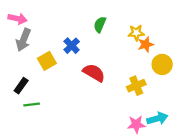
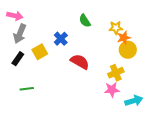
green semicircle: (100, 24) -> (85, 21), turned -56
yellow circle: (162, 64) -> (128, 50), moved
black rectangle: (21, 86) -> (18, 59), moved
pink star: (136, 124) -> (112, 90), moved

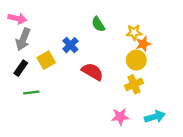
yellow circle: (128, 50) -> (136, 60), moved
green line: (27, 89) -> (31, 92), moved
pink star: (112, 90) -> (120, 117), moved

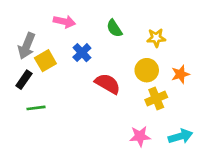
pink arrow: (17, 18) -> (64, 22), moved
orange star: (143, 44) -> (180, 74), moved
yellow square: (46, 60) -> (45, 61), moved
yellow circle: (136, 60) -> (147, 70), moved

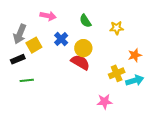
yellow circle: (147, 70) -> (83, 48), moved
black rectangle: (24, 80) -> (18, 59), turned 32
cyan arrow: (180, 136) -> (135, 80), moved

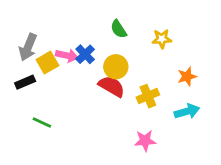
pink arrow: (48, 16) -> (67, 56), moved
yellow cross: (117, 73) -> (148, 96), moved
green line: (27, 80) -> (42, 123), moved, turned 32

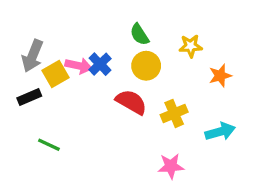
yellow circle: (116, 67) -> (146, 66), moved
orange star: (187, 77) -> (220, 76), moved

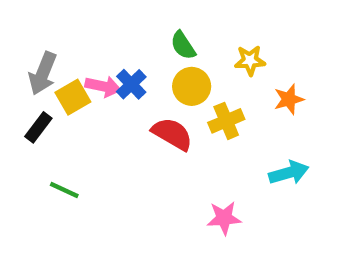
black rectangle: (29, 97) -> (38, 127), turned -30
yellow cross: (174, 113) -> (226, 121), moved

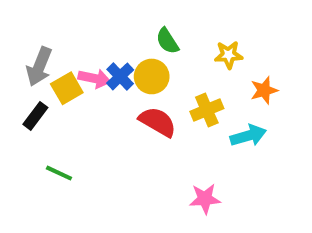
yellow circle: (192, 86) -> (152, 76), moved
cyan arrow: (289, 173) -> (248, 136), moved

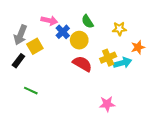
blue cross: (120, 76) -> (63, 32), moved
pink arrow: (94, 78) -> (49, 21), moved
cyan arrow: (248, 136) -> (123, 63), moved

